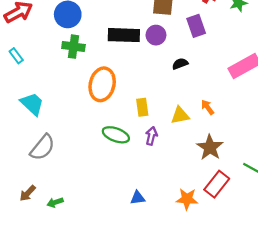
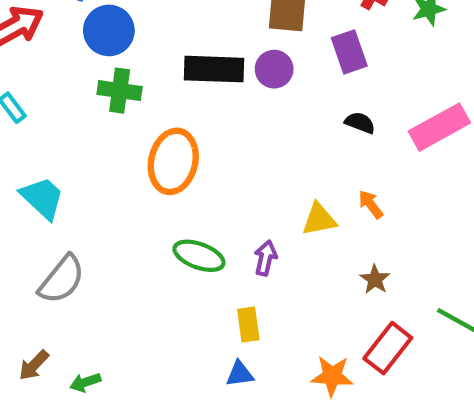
black semicircle: (180, 64) -> (360, 123), moved, turned 42
yellow rectangle: (142, 107) -> (248, 324), moved
brown star: (210, 147) -> (375, 279), size x0.6

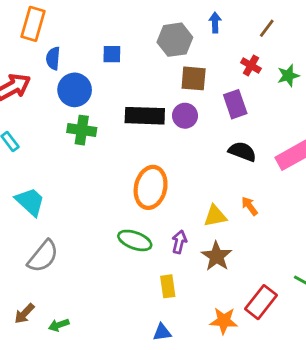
black semicircle: (360, 123) -> (242, 152), size x1.4
orange ellipse: (173, 161) -> (151, 187), moved
brown star: (375, 279) -> (217, 256), moved, size x1.5
blue triangle: (240, 374) -> (162, 332), moved

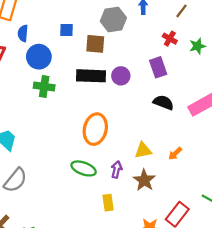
brown square: (194, 78) -> (95, 44), moved
orange arrow: (250, 206) -> (175, 154), moved, turned -96

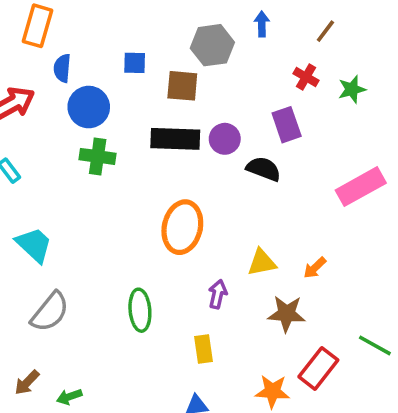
black semicircle: (163, 102) -> (264, 169), moved
green ellipse: (84, 168) -> (140, 310), moved, turned 65
brown star: (144, 180) -> (287, 314), moved, turned -30

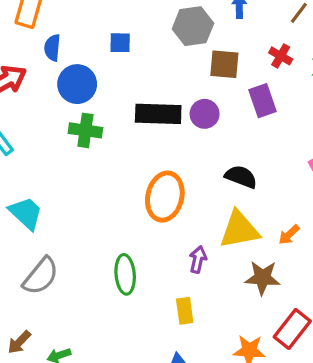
brown square: (182, 86) -> (224, 64), moved
black semicircle: (264, 169) -> (241, 177), moved
yellow triangle: (262, 262) -> (239, 230), size x1.5

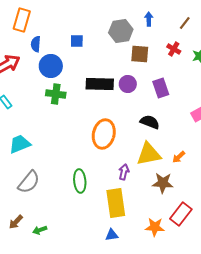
purple rectangle: (262, 101) -> (161, 88), moved
cyan trapezoid: (26, 213) -> (20, 144), turned -65
yellow rectangle: (185, 311) -> (116, 203), size x1.8

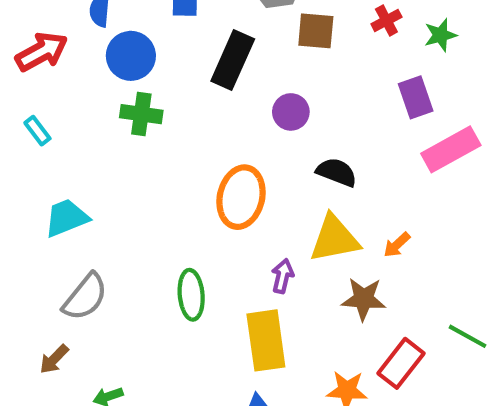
red cross: (174, 49) -> (386, 21), turned 32
black rectangle: (100, 84) -> (233, 60), moved, turned -68
purple circle: (128, 84) -> (291, 112), moved
purple rectangle: (161, 88) -> (416, 97), moved
brown arrow: (16, 222) -> (54, 359), moved

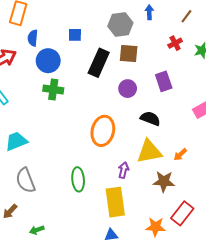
brown square: (316, 31) -> (129, 53), moved
purple rectangle: (416, 97) -> (164, 81), moved
gray semicircle: (85, 297) -> (25, 180), turned 120

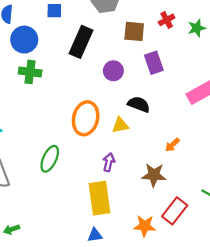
brown square: (129, 53) -> (134, 31), moved
yellow triangle: (149, 151) -> (120, 125), moved, size x0.6
green ellipse: (78, 179) -> (50, 159), moved, turned 30

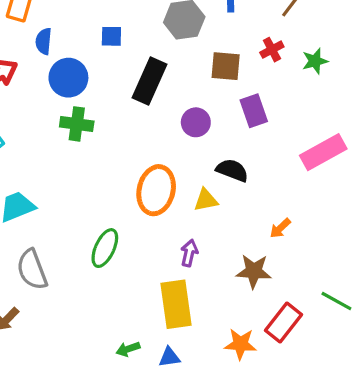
green arrow: (12, 229) -> (128, 349), moved

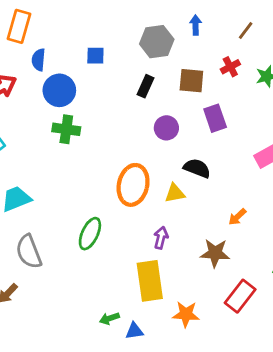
black rectangle: (149, 81) -> (146, 86), moved, size x0.6
orange star: (240, 344) -> (186, 314), moved
blue triangle: (169, 357) -> (134, 331), moved

